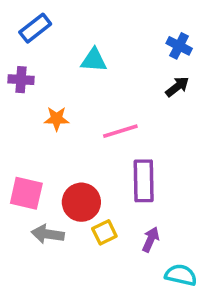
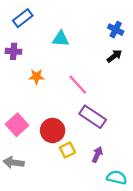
pink line: (120, 131) -> (78, 85), turned 65
purple rectangle: (144, 181) -> (93, 117), turned -55
pink square: (26, 193) -> (17, 125), turned 35
gray arrow: (48, 234) -> (14, 163), moved

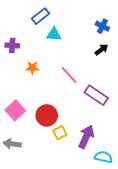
blue rectangle: (23, 18) -> (41, 16), moved
purple rectangle: (93, 117) -> (96, 95), moved
purple arrow: (97, 155) -> (86, 137), size x1.6

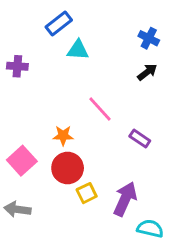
orange star: (32, 68) -> (63, 136), moved
purple rectangle: (96, 95) -> (140, 138), size x0.6

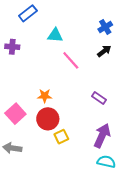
blue rectangle: (59, 23) -> (28, 13), moved
blue cross: (149, 38) -> (105, 27), turned 32
pink line: (100, 109) -> (71, 60), moved
purple arrow: (125, 199) -> (102, 136), moved

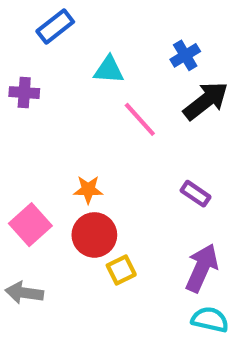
blue cross: (105, 27) -> (185, 55), moved
black arrow: (104, 51) -> (206, 101), size x1.6

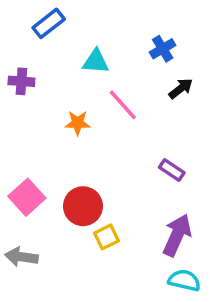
black arrow: (206, 101) -> (181, 89), size x0.6
orange star: (88, 190) -> (78, 123), moved

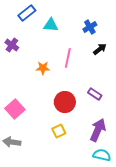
cyan triangle: (96, 61) -> (51, 25), moved
purple cross: (21, 81) -> (12, 45), turned 32
pink line: (123, 105) -> (68, 58), turned 54
red circle: (83, 206) -> (65, 102), moved

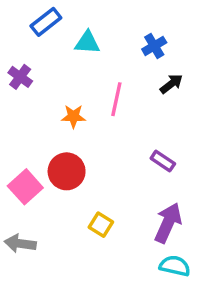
red circle: (65, 102) -> (67, 171), moved
yellow square: (59, 131) -> (101, 225), turned -32

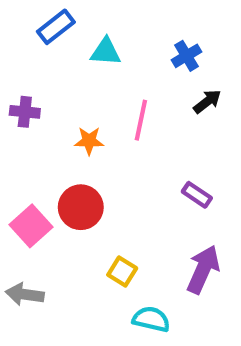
purple cross: (20, 77) -> (25, 112), moved, turned -30
cyan semicircle: (175, 266) -> (151, 319), moved

